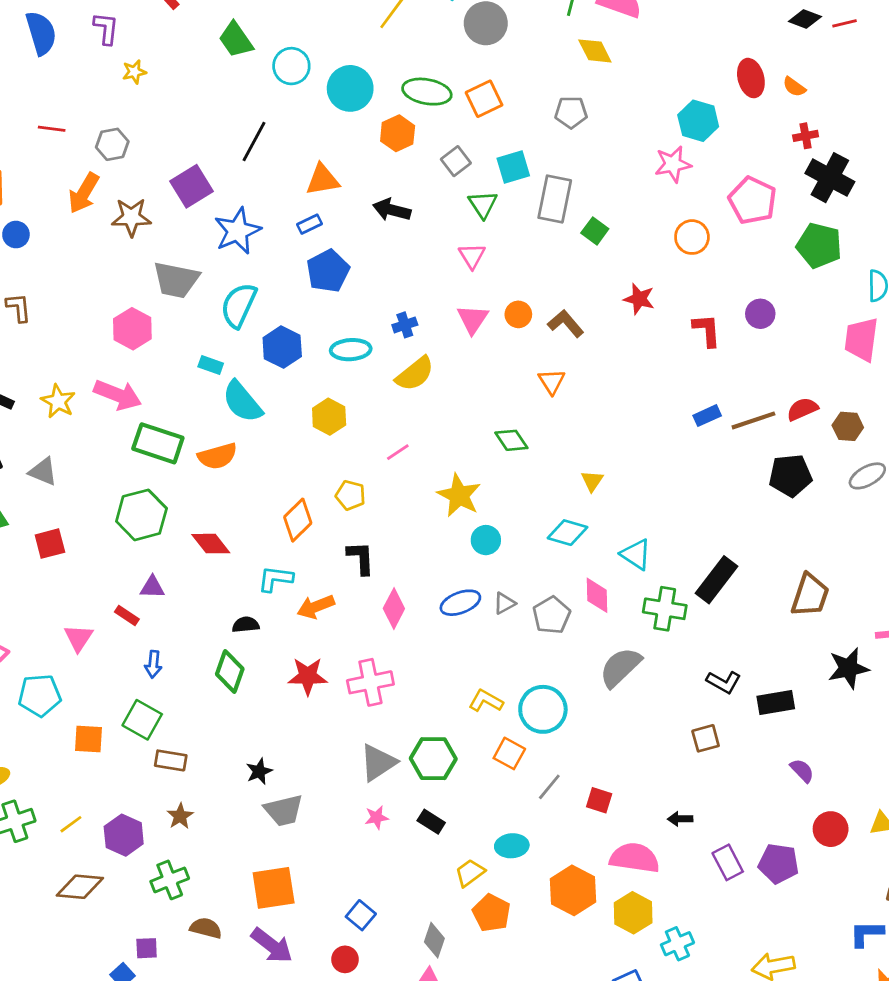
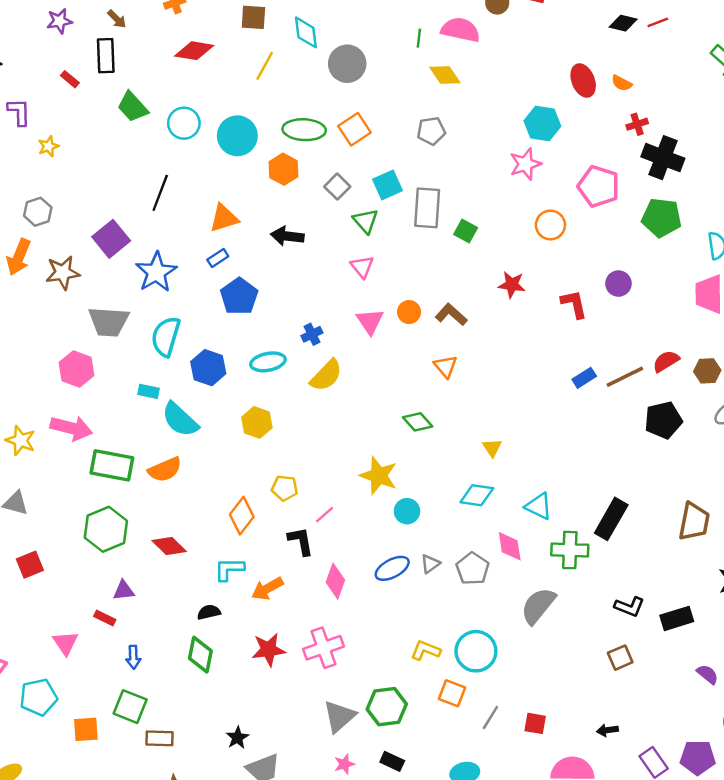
pink line: (398, 452) -> (324, 515), moved

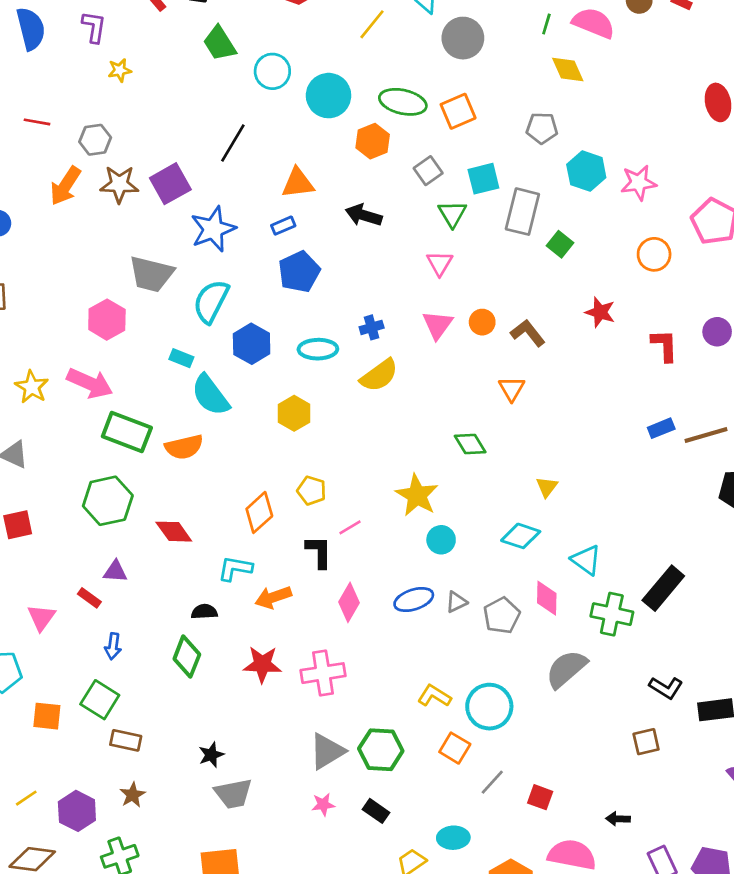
cyan hexagon: (542, 124) -> (586, 171), moved
brown star: (63, 273) -> (119, 184), moved

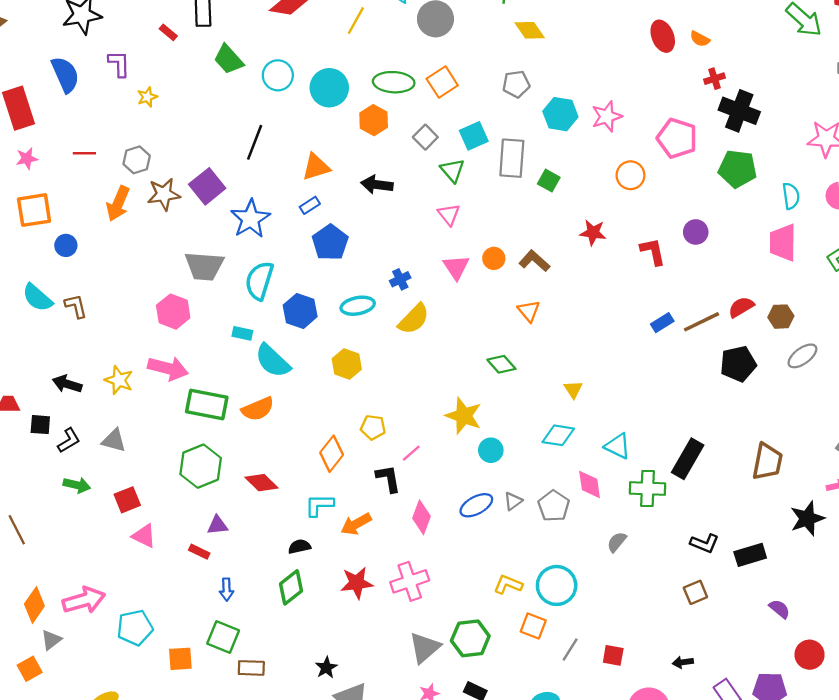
pink triangle: (41, 617) -> (144, 536), moved, turned -30
green diamond: (187, 657) -> (291, 587), turned 40
gray semicircle: (566, 669) -> (617, 542), size x0.6

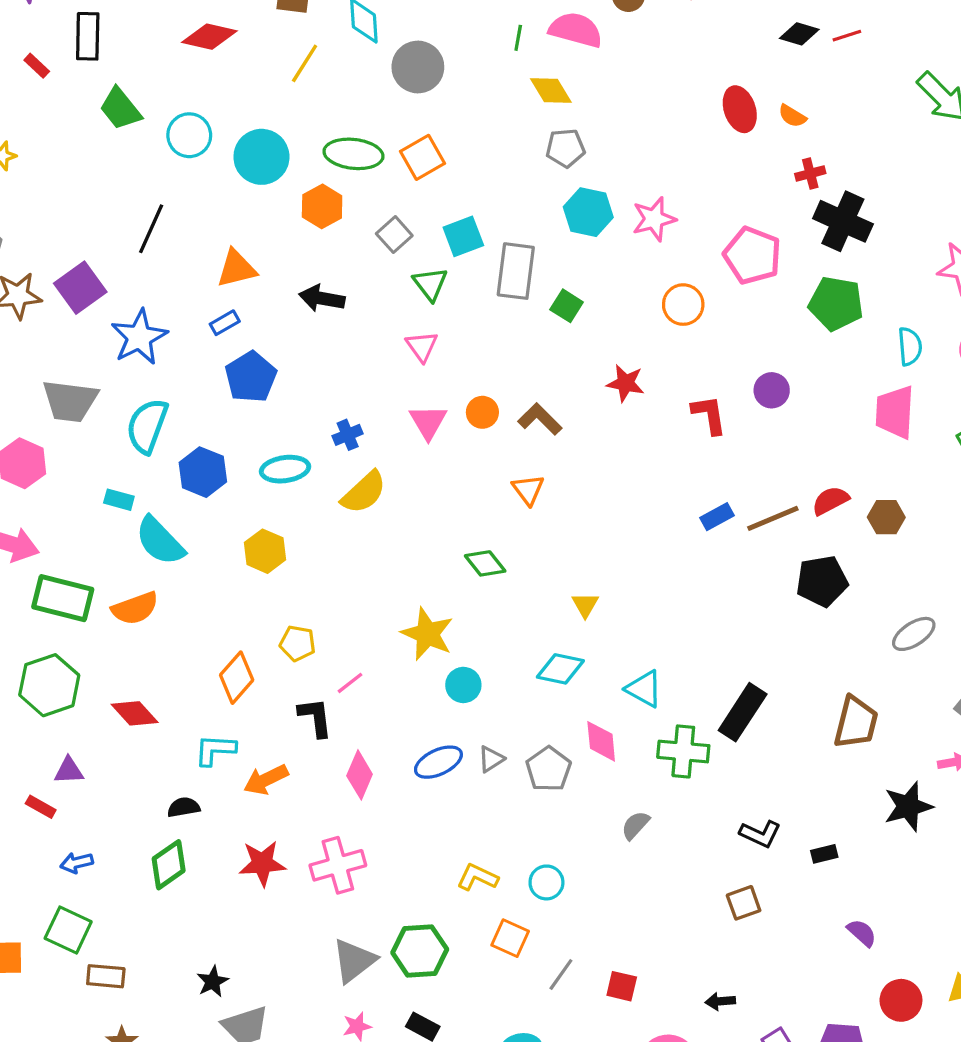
gray pentagon: (516, 84) -> (565, 148), moved
gray ellipse: (802, 356) -> (914, 634), moved
black rectangle: (750, 555) -> (824, 854), size x0.6
cyan circle: (557, 585) -> (546, 882), size x0.6
blue arrow: (227, 589) -> (77, 863), turned 75

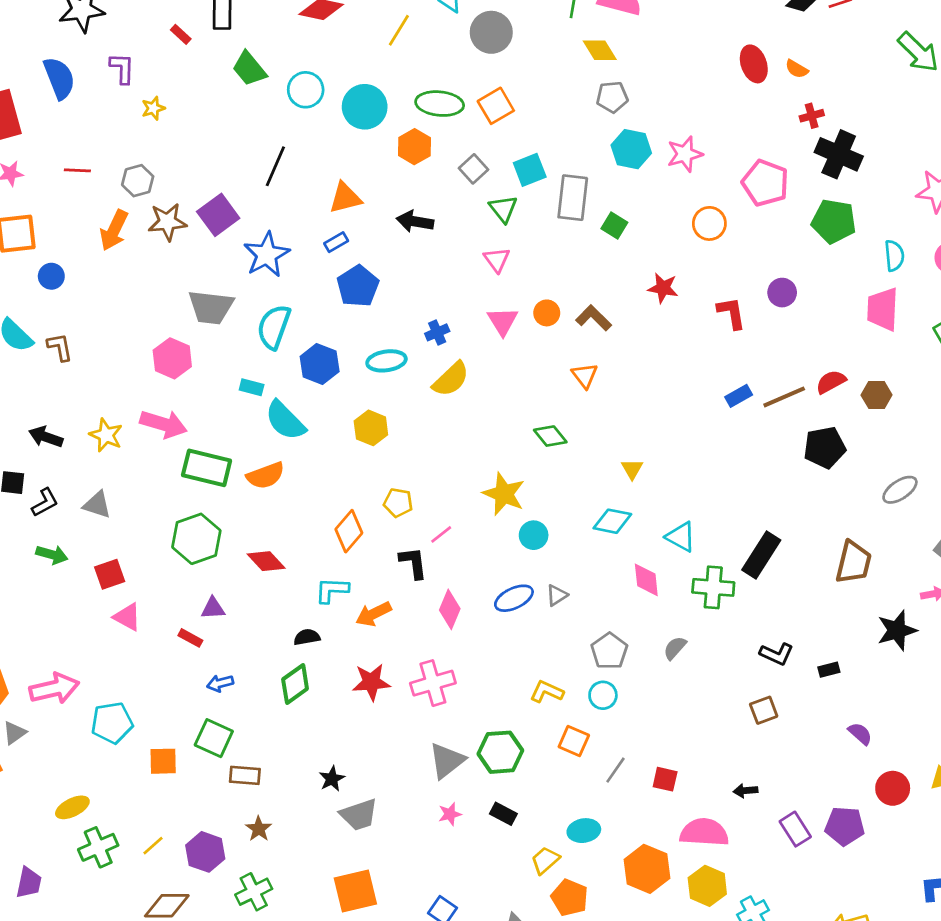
gray pentagon: (549, 769) -> (609, 651), moved

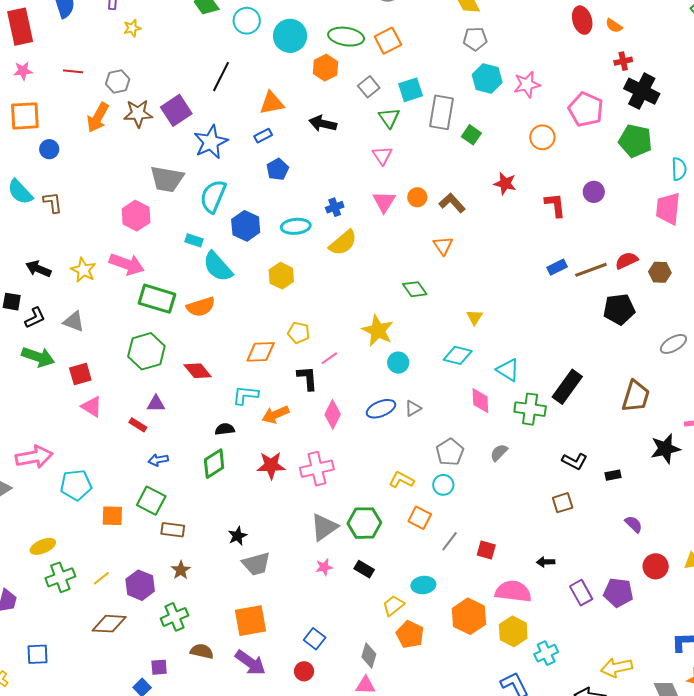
blue pentagon: (358, 286) -> (278, 169), size x0.7
orange diamond: (349, 531) -> (261, 352), turned 44
green arrow: (52, 555) -> (38, 357), size x1.4

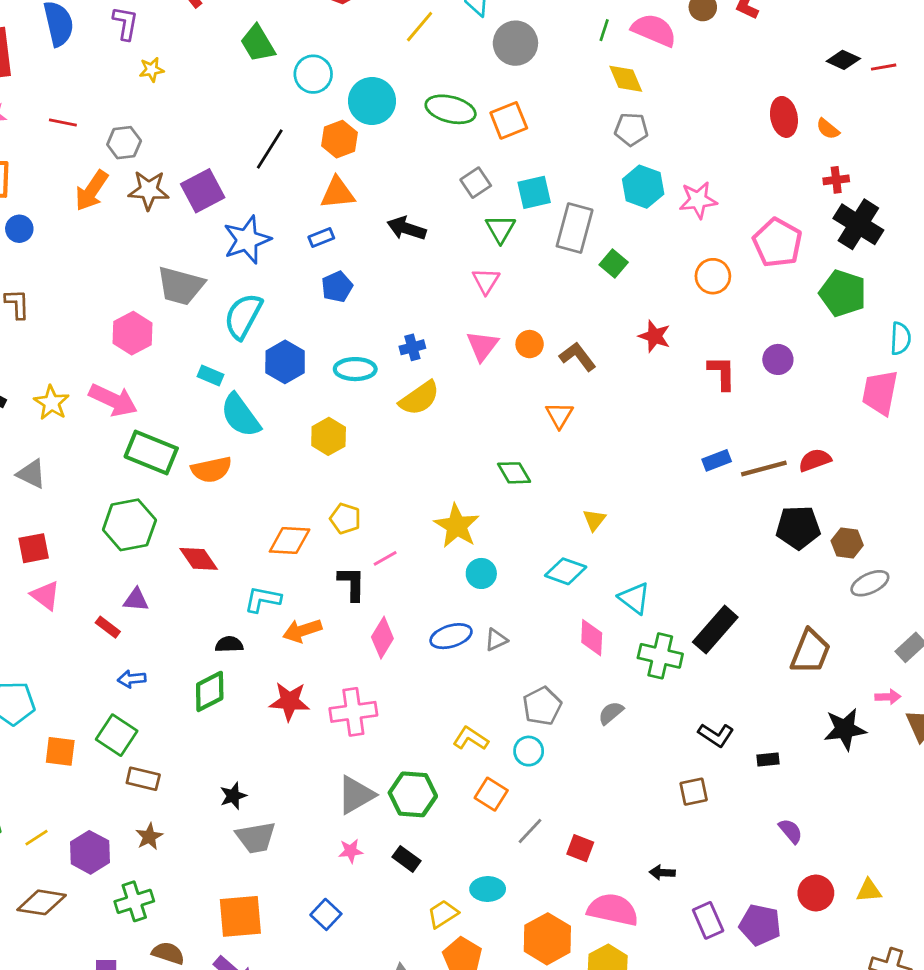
orange hexagon: (326, 68) -> (340, 139), moved
brown hexagon: (660, 272) -> (847, 543), moved
blue square: (315, 639) -> (326, 914), moved

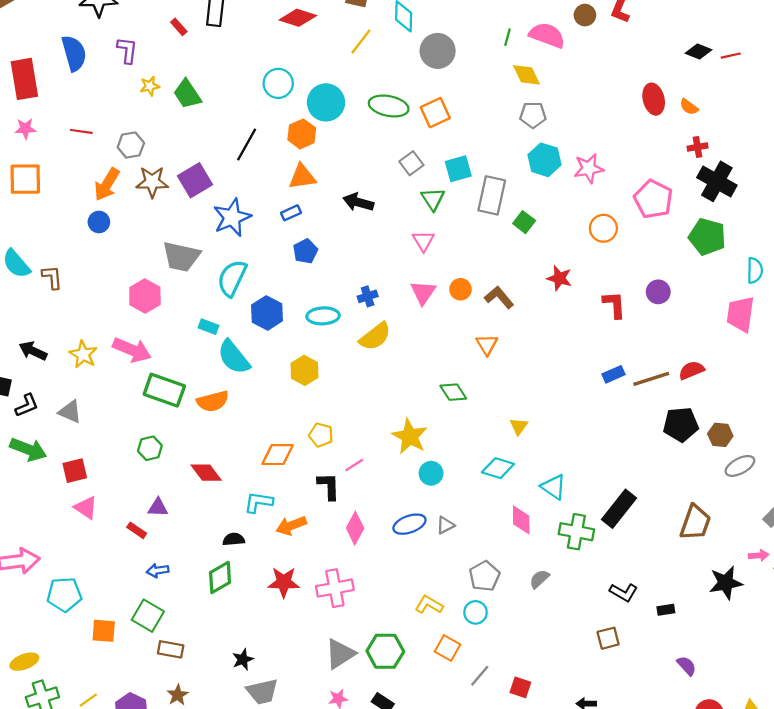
green trapezoid: (258, 43) -> (187, 94), moved
blue circle: (19, 229) -> (99, 222), moved
green hexagon: (129, 525) -> (150, 448), size x0.6

